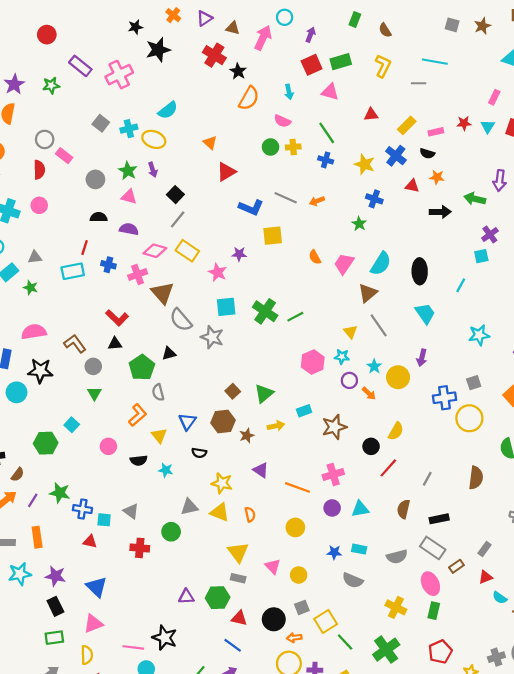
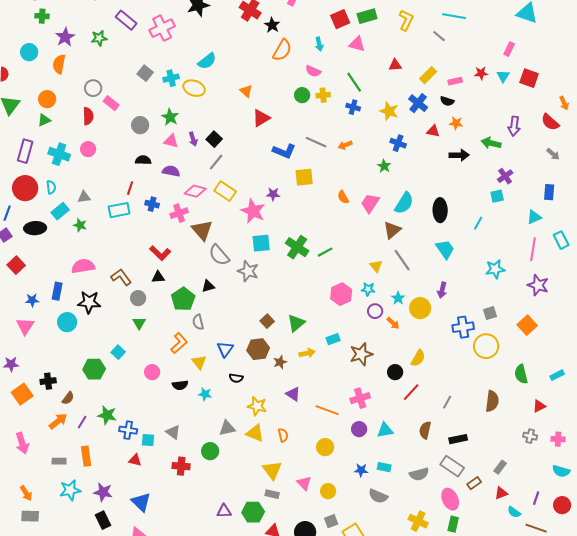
gray line: (419, 83) -> (439, 36), turned 40
purple arrow: (153, 170) -> (193, 139), moved
pink star: (218, 272) -> (253, 211), size x1.4

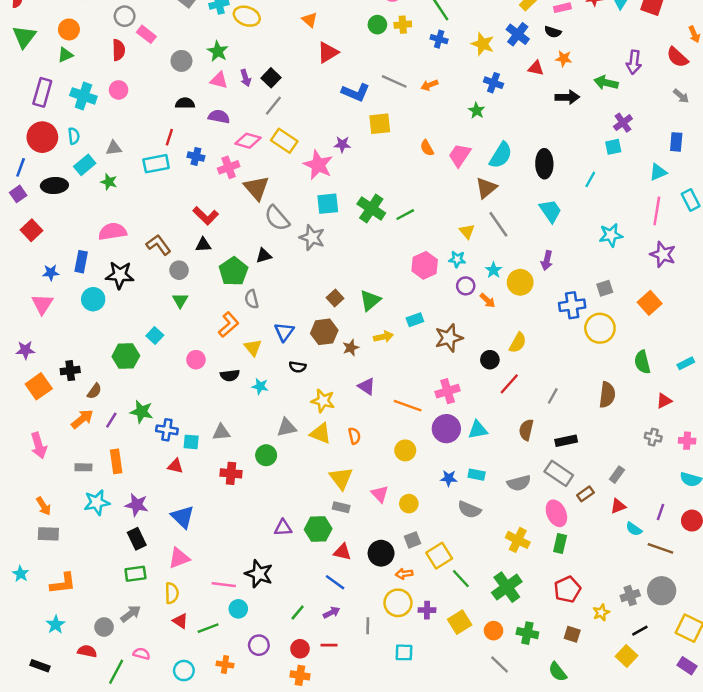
purple circle: (359, 429) -> (446, 429), size x1.5
gray triangle: (173, 432) -> (221, 432), turned -42

